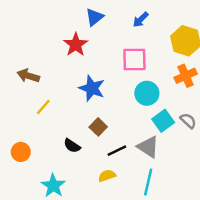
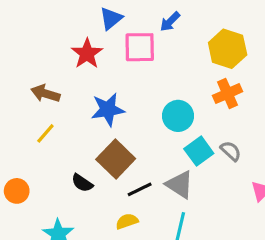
pink square: (134, 60) -> (140, 47), moved
brown arrow: (28, 76) -> (45, 94), moved
blue star: (92, 88) -> (108, 109), turned -30
brown square: (98, 127) -> (116, 159), size x1.6

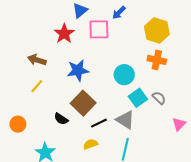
orange cross: (228, 94) -> (157, 60), turned 36

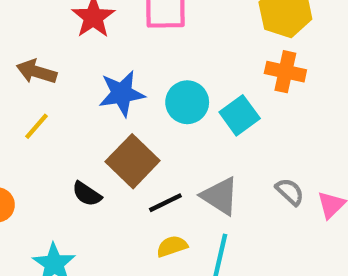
cyan circle: (124, 75) -> (187, 102), moved
cyan square: (138, 98) -> (240, 115), moved
gray semicircle: (159, 98) -> (290, 192), moved
yellow semicircle: (91, 144) -> (172, 246), moved

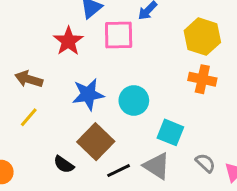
cyan square: (240, 115) -> (170, 132), moved, turned -32

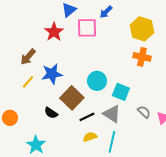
brown arrow: (29, 79) -> (28, 57), turned -66
blue star: (88, 94) -> (52, 74), moved
cyan circle: (134, 100) -> (97, 81), moved

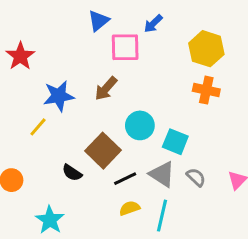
red star: (54, 32) -> (20, 56), moved
brown arrow: (28, 57) -> (106, 89), moved
blue star: (52, 74) -> (59, 96), moved
gray semicircle: (144, 112) -> (196, 177), moved

